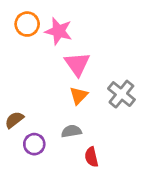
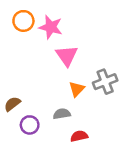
gray cross: (121, 94) -> (105, 82), turned 30
orange triangle: (79, 96) -> (77, 89), moved
red semicircle: (91, 157) -> (79, 136), turned 91

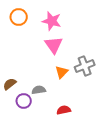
pink star: (51, 27) -> (52, 21), moved
gray semicircle: (62, 114) -> (39, 90), moved

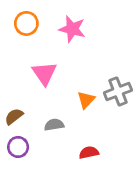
pink triangle: (54, 45) -> (44, 73), moved
purple circle: (24, 101) -> (18, 147), moved

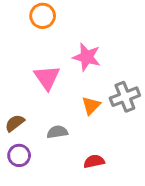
orange circle: (26, 23) -> (43, 16), moved
pink star: (72, 29) -> (87, 57), moved

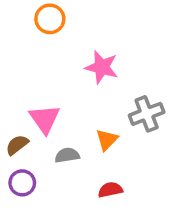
pink triangle: (47, 78) -> (45, 119), moved
orange triangle: (91, 105) -> (107, 140), moved

